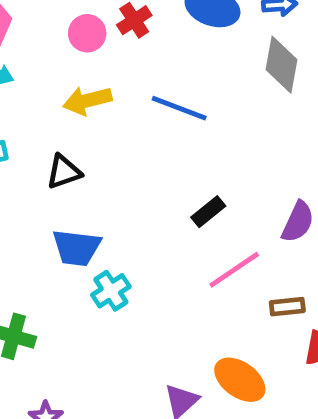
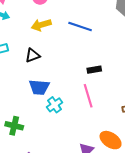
black rectangle: (208, 212) -> (94, 70), turned 32
pink line: (234, 270) -> (88, 96), moved, turned -70

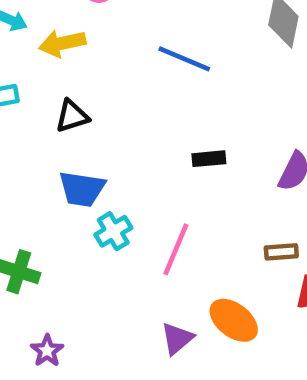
yellow arrow: (41, 25) -> (62, 43), moved
pink line: (88, 96) -> (176, 249), moved, turned 35

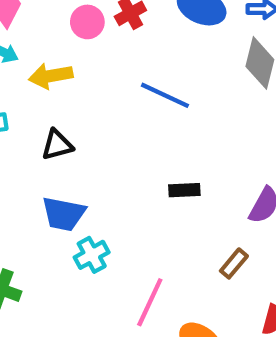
pink line: (176, 249) -> (150, 302), moved
brown rectangle: (281, 252) -> (234, 263), moved, turned -48

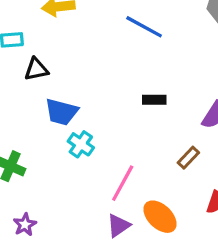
black triangle: (57, 145) -> (36, 69), moved
cyan cross: (92, 255) -> (81, 144), turned -30

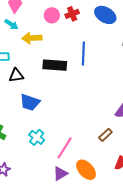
blue line: (144, 27) -> (83, 54), turned 60
black rectangle: (154, 100) -> (55, 65), moved, size x1.6
cyan cross: (81, 144) -> (37, 137), moved

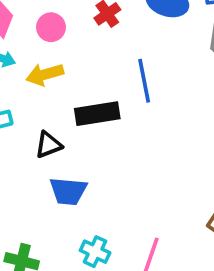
pink circle: (52, 15) -> (51, 27), moved
black triangle: (16, 75) -> (48, 145), moved

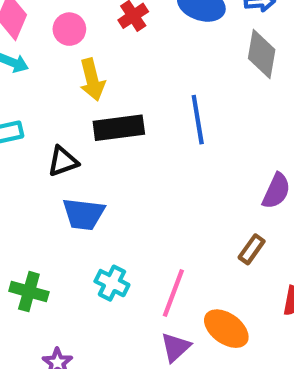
yellow arrow: (45, 74) -> (92, 80), moved, turned -90
blue line: (144, 81) -> (198, 120), moved

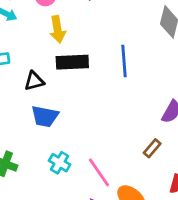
pink line: (173, 293) -> (99, 172), turned -60

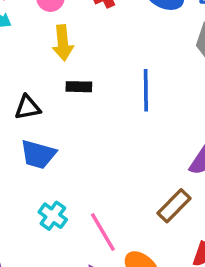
black rectangle: (72, 62) -> (79, 87), size x0.6
brown rectangle: (152, 148) -> (174, 206), size x1.4

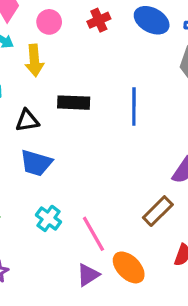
yellow arrow: (63, 43) -> (34, 61), moved
black rectangle: (79, 87) -> (74, 103), size x1.4

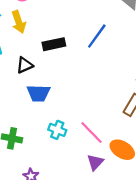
blue line: (134, 107) -> (97, 36), turned 50

